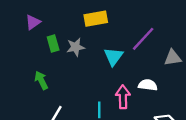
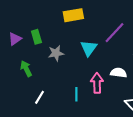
purple triangle: (33, 22) -> (15, 39), moved
gray star: (76, 47) -> (56, 53), moved

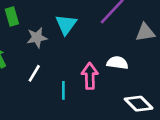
cyan triangle: (89, 48) -> (66, 24), moved
white line: (39, 97) -> (34, 73), moved

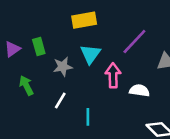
pink arrow: (90, 76) -> (113, 75), moved

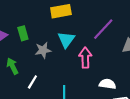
white semicircle: (139, 91) -> (107, 84), moved
white line: (60, 101) -> (32, 82), moved

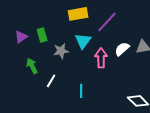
purple line: (103, 29) -> (107, 22), moved
white semicircle: (107, 84) -> (122, 49), moved, turned -49

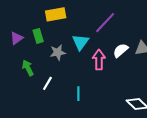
yellow rectangle: (78, 14) -> (56, 14), moved

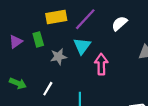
purple line: (105, 23) -> (85, 19), moved
white semicircle: (121, 50) -> (119, 23), moved
green arrow: (28, 68) -> (18, 83), moved, turned 140

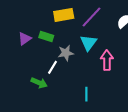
green rectangle: (38, 39) -> (46, 37), turned -56
green arrow: (18, 83) -> (39, 83), moved
white line: (48, 89) -> (52, 67), moved

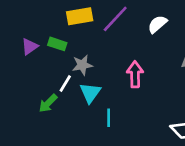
cyan triangle: (88, 43) -> (90, 93), moved
green arrow: (39, 83) -> (48, 103), turned 112

